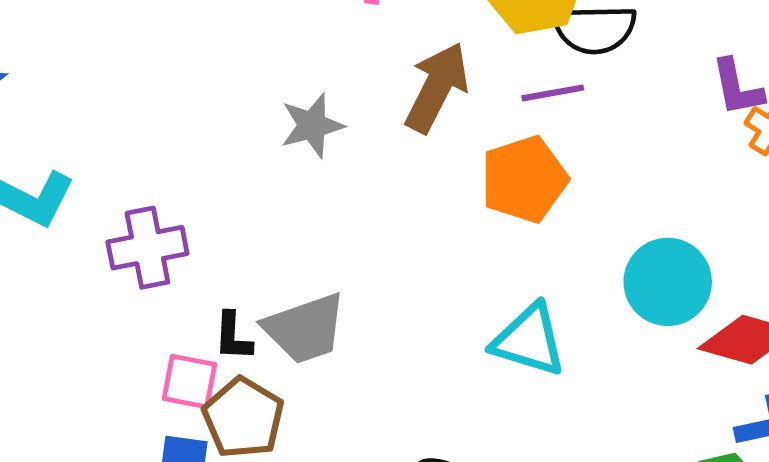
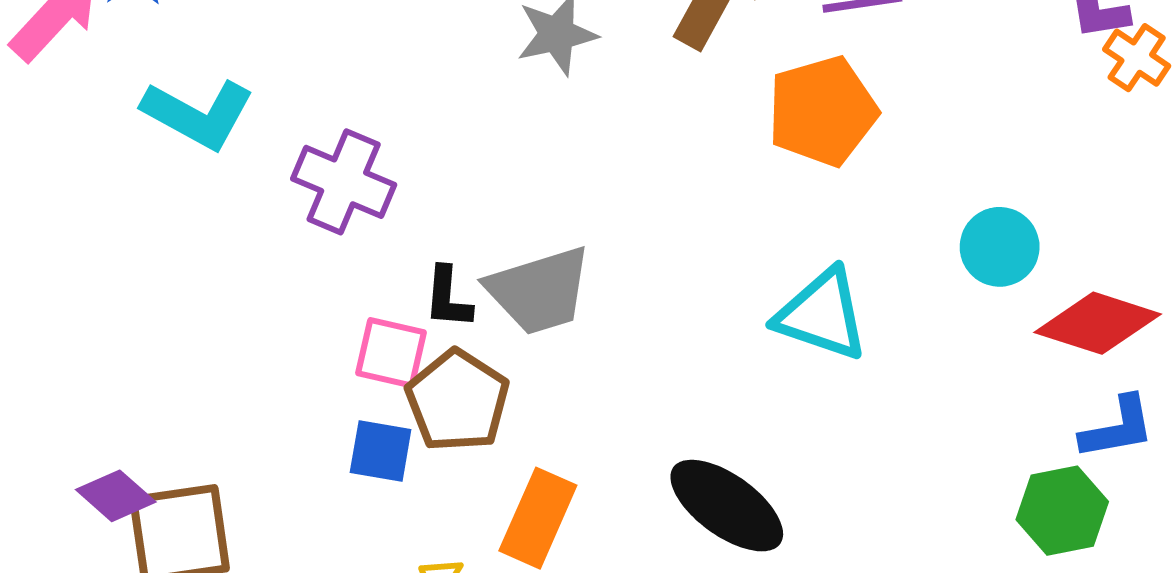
purple cross: (147, 248) -> (344, 182), turned 32
cyan circle: (668, 282) -> (1000, 247), size x0.7

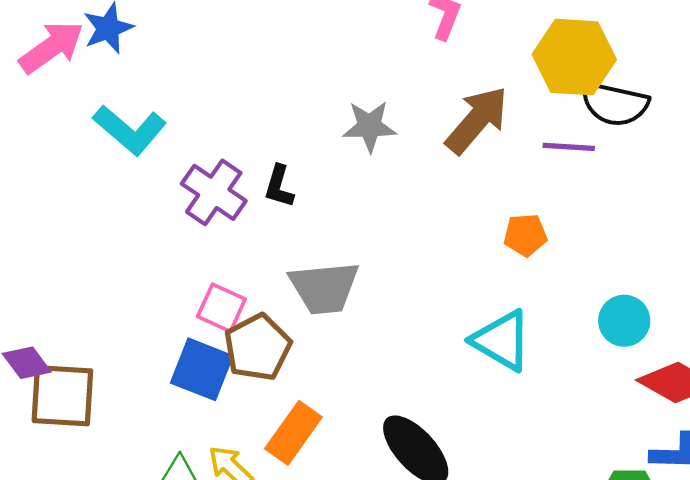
orange pentagon: (822, 111) -> (525, 235), moved, size x0.6
black L-shape: (448, 298) -> (279, 186), moved
blue square: (381, 451) -> (202, 369), size x1.4

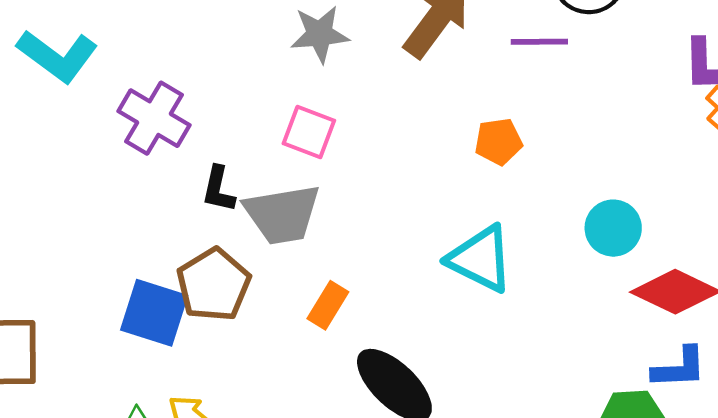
black L-shape: (279, 186) -> (218, 189), moved
pink square: (221, 308) -> (309, 132), moved
orange rectangle: (293, 433) -> (328, 305), moved, size x0.7

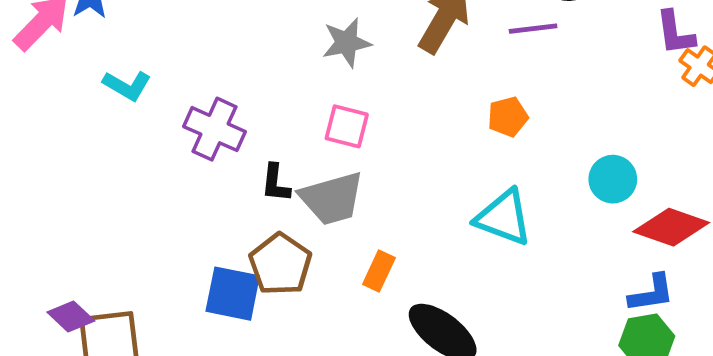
cyan L-shape: (57, 56) -> (127, 86), size x0.7
blue L-shape: (679, 368) -> (651, 293), moved

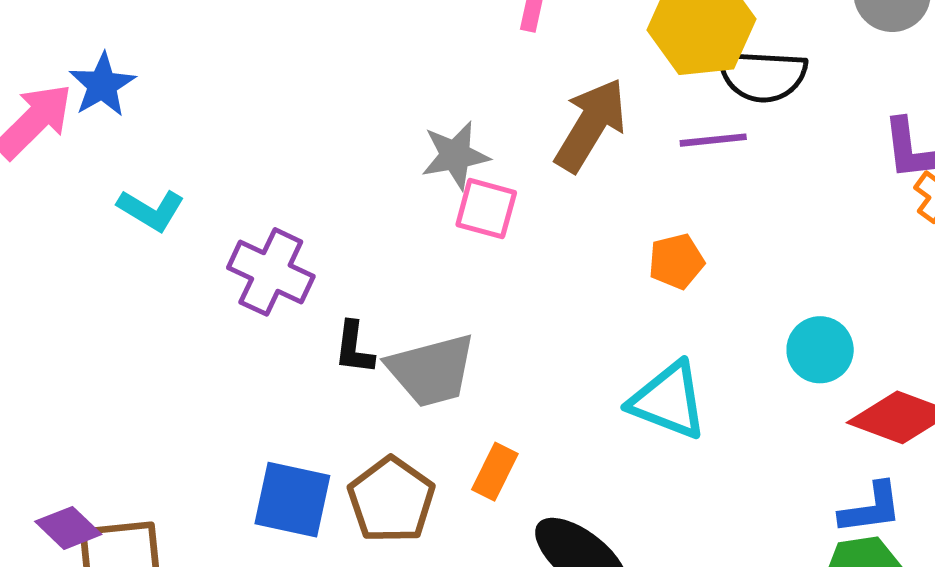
pink square: (347, 126) -> (486, 209), moved
brown pentagon: (280, 264) -> (391, 500), moved

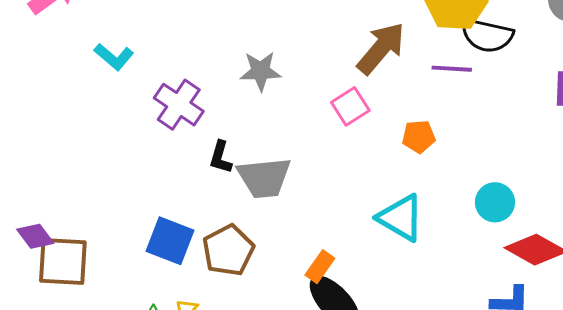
gray star: (455, 155) -> (260, 71), moved
pink square: (486, 209) -> (350, 106), moved, turned 33
orange rectangle: (495, 472) -> (320, 267), moved

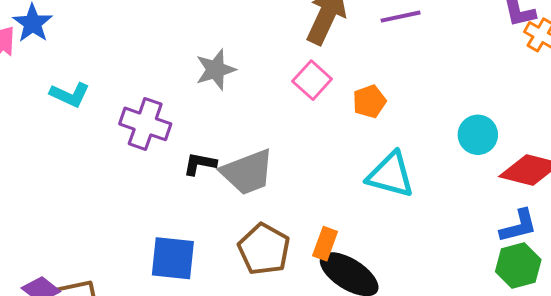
orange pentagon: (419, 137) -> (369, 101), moved
black L-shape: (221, 157) -> (200, 164), turned 100
brown pentagon: (228, 250) -> (264, 249), moved

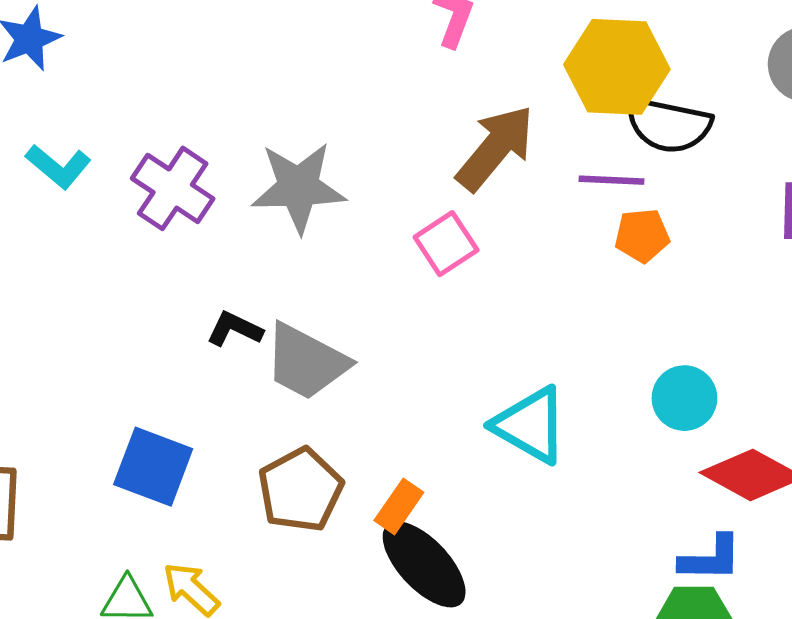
gray star: (216, 70) -> (298, 187), size x1.4
orange pentagon: (369, 101) -> (642, 235), moved
purple cross: (145, 124) -> (173, 188), moved
gray trapezoid: (247, 172) -> (306, 362), turned 34

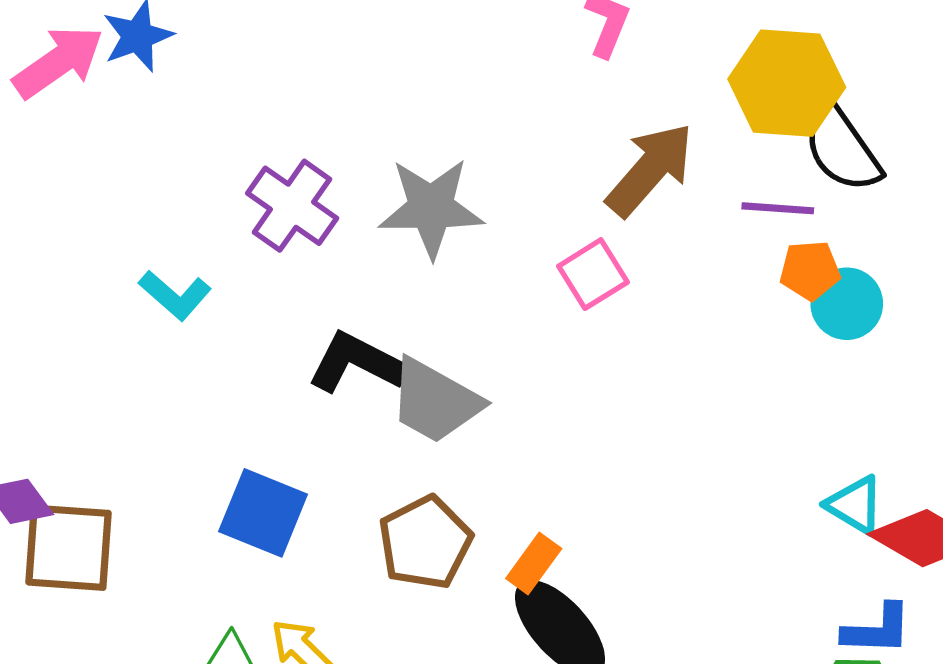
black semicircle: (669, 125) -> (842, 149), turned 42
cyan L-shape: (58, 166) -> (175, 295), moved
black L-shape: (235, 329) -> (357, 363), size x1.6
cyan circle: (684, 398) -> (847, 304), moved
cyan triangle: (530, 425) -> (855, 505), moved, size x0.7

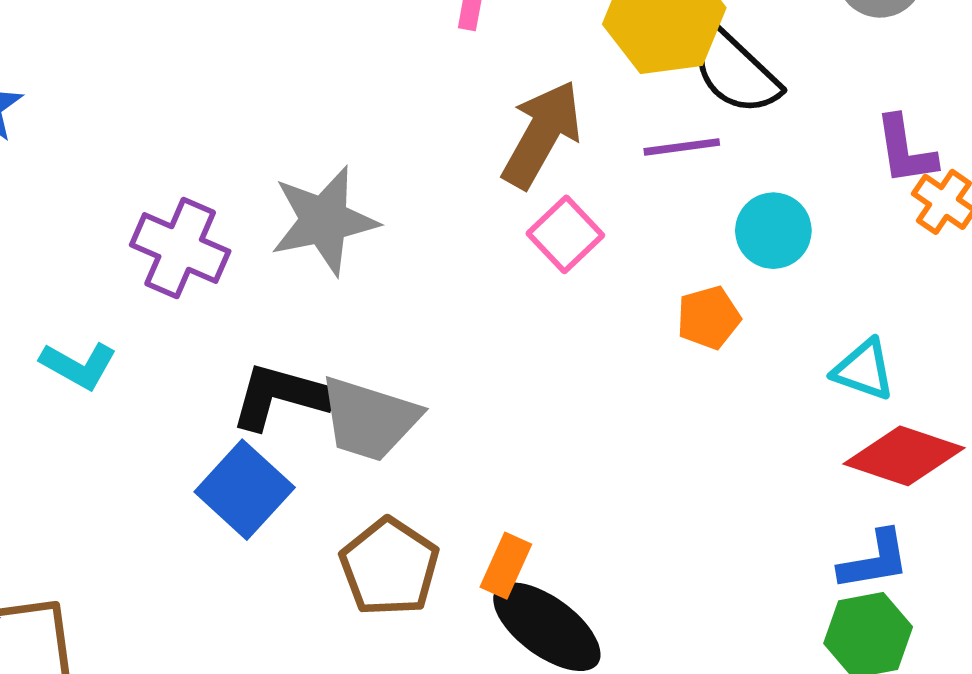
orange pentagon: (810, 270) -> (709, 318), moved
pink square: (593, 274) -> (565, 234), moved
cyan triangle: (855, 505) -> (864, 370), moved
blue square: (263, 513) -> (245, 490), moved, turned 32

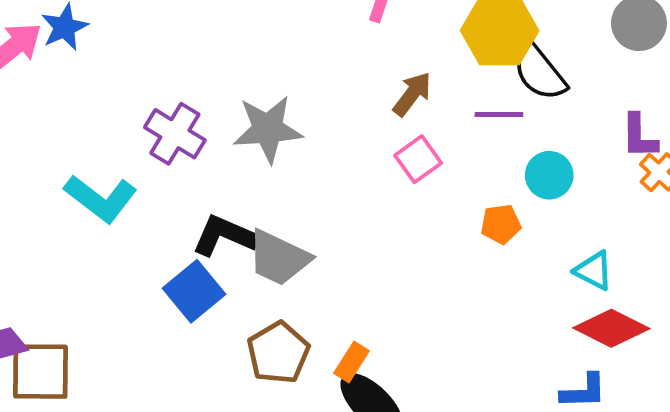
brown arrow: (542, 134) -> (412, 94), size x0.7
cyan L-shape: (78, 365) -> (101, 198), size x1.5

